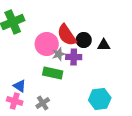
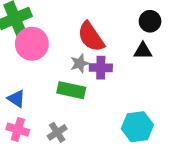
black circle: (84, 40) -> (150, 21), moved
pink circle: (47, 44) -> (32, 44), moved
blue triangle: (20, 86) -> (16, 99), moved

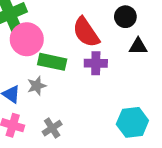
black circle: (150, 21) -> (125, 17), moved
gray star: (80, 63) -> (37, 86), moved
green rectangle: (71, 90) -> (52, 62), moved

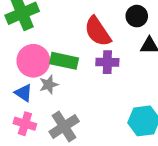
pink circle: (27, 39) -> (33, 61), moved
gray cross: (52, 128) -> (64, 126), size x1.5

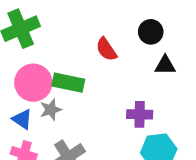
red semicircle: (98, 31) -> (106, 49), size x0.7
purple cross: (107, 62) -> (140, 114), moved

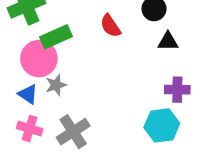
green rectangle: (68, 83) -> (56, 37), moved, turned -36
purple cross: (140, 114) -> (177, 90), moved

